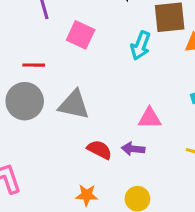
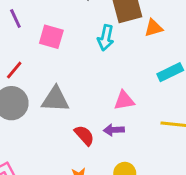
red line: (34, 65) -> (14, 70), turned -42
red semicircle: (99, 150) -> (84, 135), turned 30

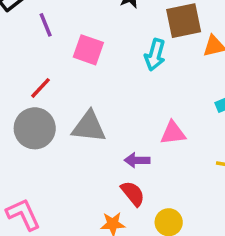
purple arrow: (114, 130) -> (137, 160), moved
red semicircle: (84, 135) -> (133, 194), moved

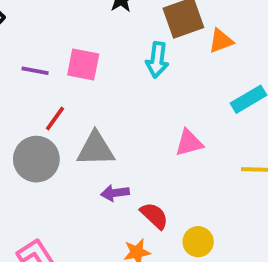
purple line: (46, 25) -> (35, 71), moved, turned -50
red line: (41, 88) -> (55, 119), moved
purple arrow: (137, 160) -> (115, 193), moved

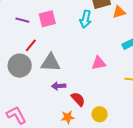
pink square: (83, 65) -> (47, 19), turned -30

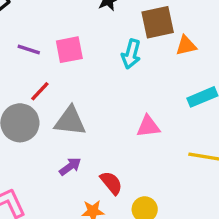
purple arrow: (59, 86) -> (70, 167), moved, turned 144

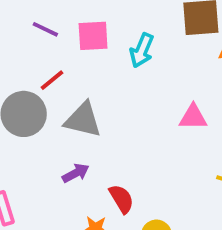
cyan arrow: (131, 54) -> (142, 50), moved
pink triangle: (148, 126) -> (193, 117), moved

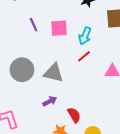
purple line: (45, 29) -> (34, 25), turned 40
red line: (52, 80) -> (84, 56), moved

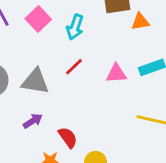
pink square: (59, 28) -> (38, 19), turned -36
red line: (84, 56) -> (74, 67), moved

